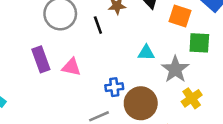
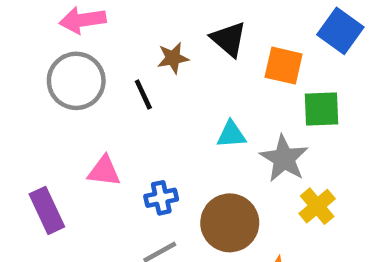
purple rectangle: (41, 59) -> (47, 210), moved
blue cross: (114, 87) -> (161, 198), moved

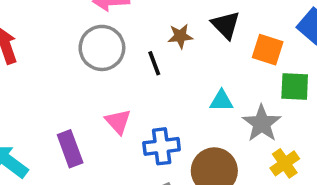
pink triangle: (104, 171) -> (118, 121), turned 36
blue cross: (161, 198) -> (162, 146), size x1.4

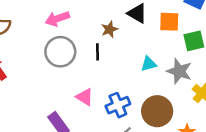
black line: (154, 63) -> (98, 52), turned 35

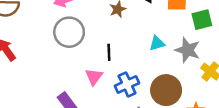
black line: (98, 52) -> (109, 52), moved
pink triangle: (85, 97) -> (94, 77), turned 36

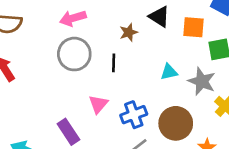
black line: (109, 52) -> (114, 63), moved

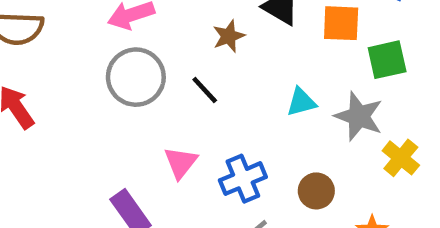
black line: (114, 63) -> (205, 90), turned -42
brown circle: (176, 123) -> (316, 191), size x0.6

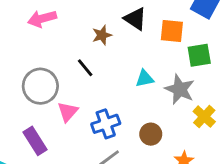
gray circle: (136, 77) -> (40, 86), moved

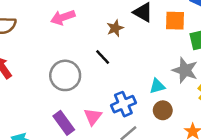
cyan triangle: (145, 79) -> (157, 86), moved
pink triangle: (68, 112) -> (93, 117), moved

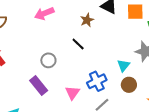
gray circle: (65, 75) -> (48, 60), size x0.6
cyan triangle: (157, 86) -> (123, 65), turned -32
purple rectangle: (64, 123) -> (39, 85), moved

